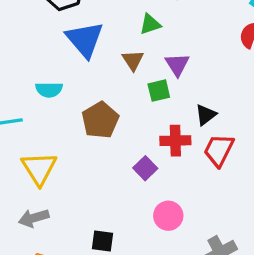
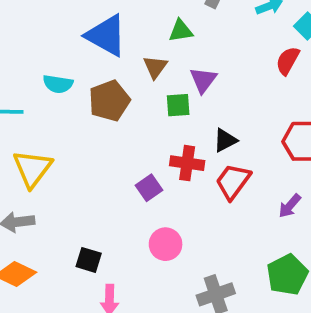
blue triangle: (85, 39) -> (106, 35), turned -30
brown pentagon: (100, 120) -> (109, 101), moved

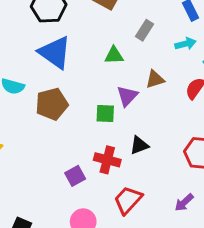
brown triangle: (155, 67) -> (155, 79), moved, turned 30
red trapezoid: (233, 182) -> (128, 200), moved

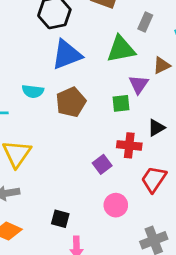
blue triangle: (55, 52) -> (67, 55), turned -48
green triangle: (114, 55) -> (121, 49), size x1.6

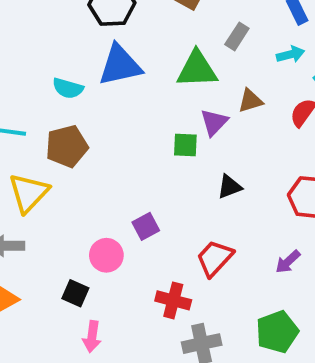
cyan semicircle: (33, 91) -> (68, 88), moved
brown pentagon: (71, 102) -> (67, 146), moved
red cross: (129, 145) -> (173, 300), moved
pink circle: (116, 205) -> (106, 255), moved

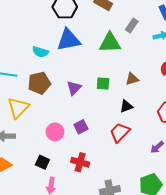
brown triangle: (250, 101) -> (132, 79), moved
purple triangle: (214, 122) -> (74, 88), moved
pink circle: (106, 255) -> (55, 132), moved
red trapezoid: (215, 258) -> (120, 132), moved
red cross: (173, 300) -> (80, 162), moved

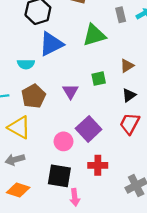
gray rectangle: (132, 26) -> (121, 15), moved, turned -32
yellow triangle: (18, 108) -> (19, 127), turned -30
purple square: (81, 127) -> (89, 129), size x1.6
black square: (42, 162) -> (59, 176), size x1.6

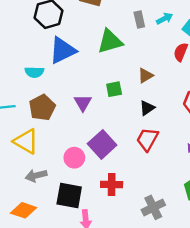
gray arrow: (15, 160) -> (36, 175), moved

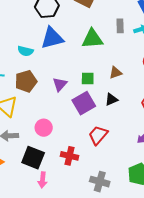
red trapezoid: (147, 139) -> (98, 135), moved
purple square: (102, 144) -> (84, 103), moved
gray cross: (153, 207) -> (100, 182), turned 30

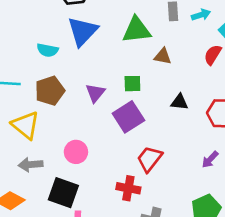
blue triangle: (52, 38) -> (83, 31), turned -30
brown triangle: (116, 73) -> (163, 56), moved, turned 32
black triangle: (111, 99) -> (179, 102), moved, turned 32
red cross: (70, 156) -> (128, 188), moved

